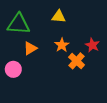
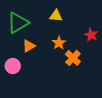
green triangle: (19, 24) -> (18, 23), turned -35
red star: (92, 45) -> (91, 35), moved

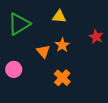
orange triangle: (29, 46) -> (43, 51), moved, turned -40
orange cross: (73, 58) -> (62, 78), moved

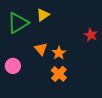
yellow triangle: (59, 17) -> (43, 15), moved, turned -40
orange star: (62, 45) -> (59, 53), moved

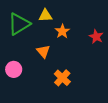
yellow triangle: (43, 15) -> (45, 15), turned 32
orange star: (59, 53) -> (62, 31), moved

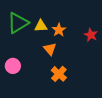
yellow triangle: (45, 15) -> (41, 26), moved
orange triangle: (43, 51) -> (50, 49), moved

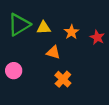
orange star: (59, 30) -> (71, 32), moved
orange triangle: (50, 49) -> (53, 52), turned -32

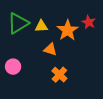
orange star: (71, 32) -> (68, 30), size x1.5
red star: (97, 37) -> (89, 22), moved

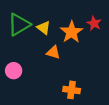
yellow triangle: (41, 26) -> (44, 28), turned 40
orange cross: (59, 75) -> (72, 90), moved, turned -35

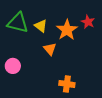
green triangle: (19, 25) -> (18, 23), turned 45
orange triangle: (53, 52) -> (50, 49), turned 32

